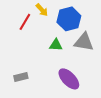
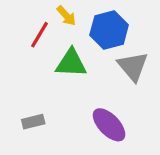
gray triangle: (84, 42) -> (133, 66), turned 40
green triangle: (56, 45) -> (71, 63), moved, size x1.5

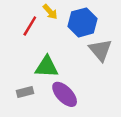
green triangle: (71, 63) -> (47, 67), moved
purple ellipse: (109, 125) -> (65, 94), moved

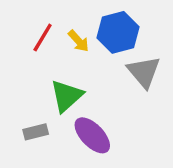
yellow arrow: (50, 12) -> (79, 41), moved
green triangle: (47, 67) -> (67, 96), turned -45

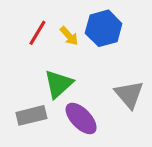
gray triangle: (144, 72) -> (129, 94), moved
gray rectangle: (36, 132) -> (31, 115), size x1.4

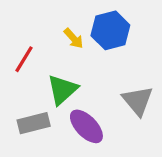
red line: (37, 33) -> (24, 59), moved

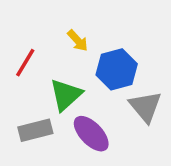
blue hexagon: (110, 30) -> (117, 69), moved

